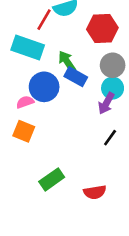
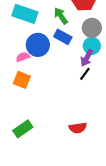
green arrow: (67, 61) -> (61, 16), moved
black line: (110, 138) -> (85, 74), moved
green rectangle: (52, 179) -> (23, 129), moved

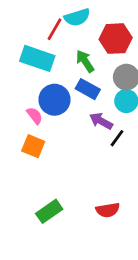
pink semicircle: (23, 57) -> (35, 116), turned 72
purple arrow: (87, 58) -> (101, 121), moved, turned 90
green rectangle: (23, 129) -> (49, 211), moved

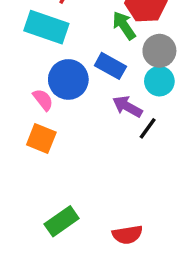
green arrow: (85, 61) -> (124, 25), moved
red semicircle: (108, 210) -> (127, 235), moved

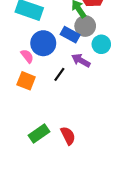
gray circle: (159, 51) -> (85, 26), moved
black line: (148, 128) -> (59, 74), moved
red semicircle: (127, 235) -> (68, 136), moved, turned -108

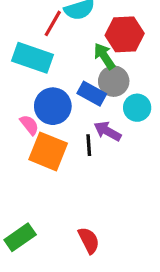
black line: (59, 74) -> (89, 145), moved, turned -40
orange square: (26, 81) -> (48, 151), moved, size x1.4
green rectangle: (39, 133) -> (20, 237), moved

